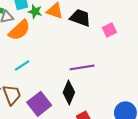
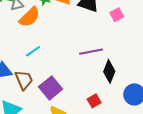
black diamond: (69, 92) -> (109, 71), moved

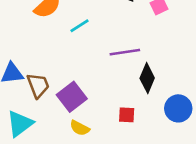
cyan line: (33, 51) -> (79, 26), moved
red square: (94, 101) -> (127, 115), turned 32

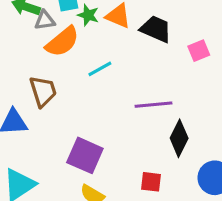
brown trapezoid: (38, 85) -> (43, 91), moved
purple square: (72, 97) -> (85, 155), turned -32

